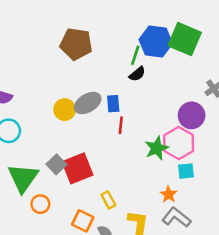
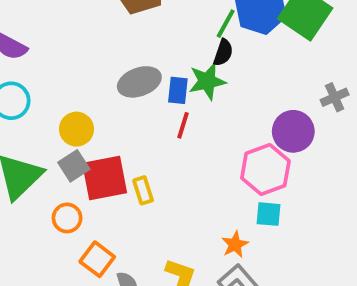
black semicircle: (137, 74) -> (223, 53), turned -42
yellow circle: (65, 110) -> (76, 129), moved
green star: (157, 148) -> (207, 81), moved
yellow rectangle: (108, 200) -> (143, 190), moved
orange circle: (40, 204) -> (67, 218), moved

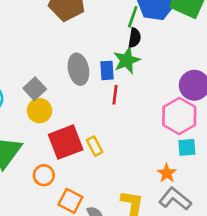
gray ellipse: (139, 82) -> (78, 69), turned -72
gray square: (74, 166) -> (35, 89), moved

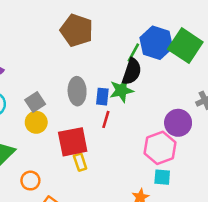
black semicircle: (135, 38) -> (132, 72), size x1.5
red square: (66, 142) -> (73, 142), moved

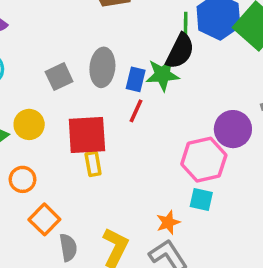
green line: (133, 53) -> (186, 26), turned -36
gray square: (35, 102) -> (59, 77), moved
yellow circle: (36, 122) -> (29, 124), moved

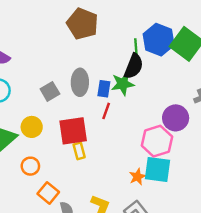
cyan square: (201, 199) -> (158, 169), size x1.6
orange star: (168, 222) -> (137, 177), moved

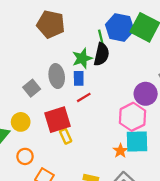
green star: (123, 84) -> (82, 58), moved
red line: (106, 111) -> (84, 97), turned 48

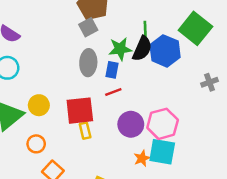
blue hexagon: (120, 28) -> (165, 51), moved
gray square: (32, 88) -> (88, 27), moved
purple circle: (146, 94) -> (131, 124), moved

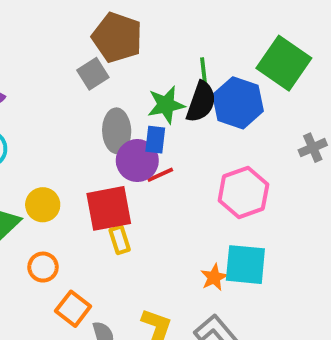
gray square: (88, 27) -> (93, 74), moved
purple circle: (131, 124) -> (137, 161), moved
pink hexagon: (163, 124) -> (243, 192), moved

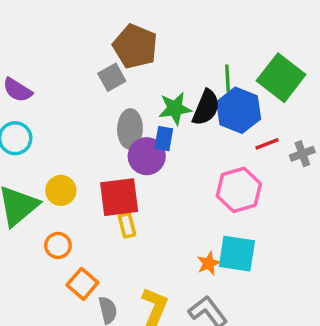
green line: (204, 73) -> (227, 78), moved
red line: (160, 175) -> (267, 144), moved

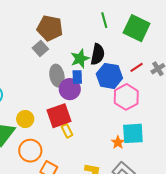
green line: (227, 78) -> (104, 20), moved
blue hexagon: (239, 110) -> (109, 76), moved
orange circle: (58, 245) -> (30, 151), size x1.5

